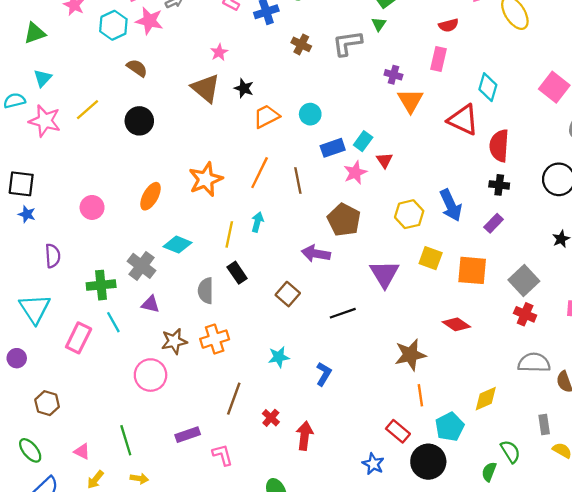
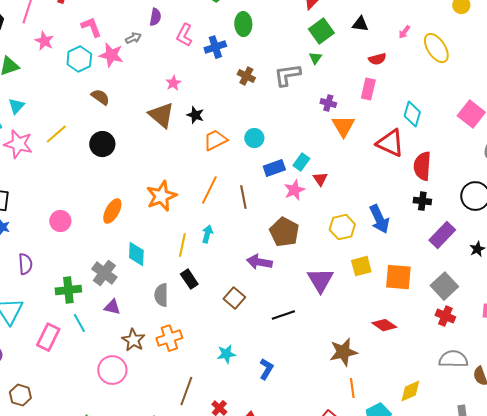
purple rectangle: (494, 223) -> (442, 235), moved, size x1.5
cyan diamond: (178, 245) -> (136, 254), turned 70
yellow square: (431, 258) -> (361, 266), turned -35
brown star: (174, 341) -> (133, 340), turned -30

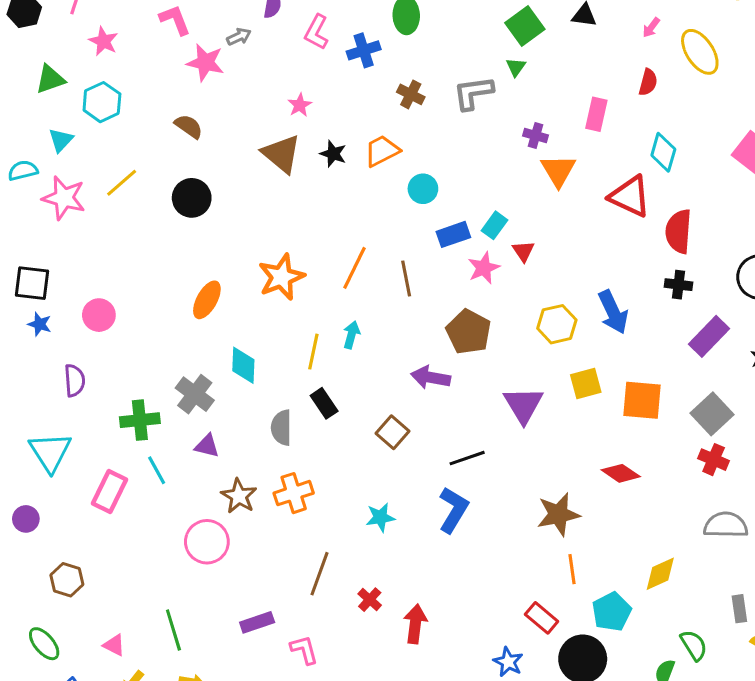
cyan hexagon: (79, 59) -> (102, 102), moved
red semicircle: (377, 59) -> (648, 82), moved, turned -60
orange trapezoid: (215, 140) -> (382, 151), moved
pink circle: (60, 221) -> (99, 315), moved
blue L-shape: (266, 369) -> (453, 510), moved, size x1.4

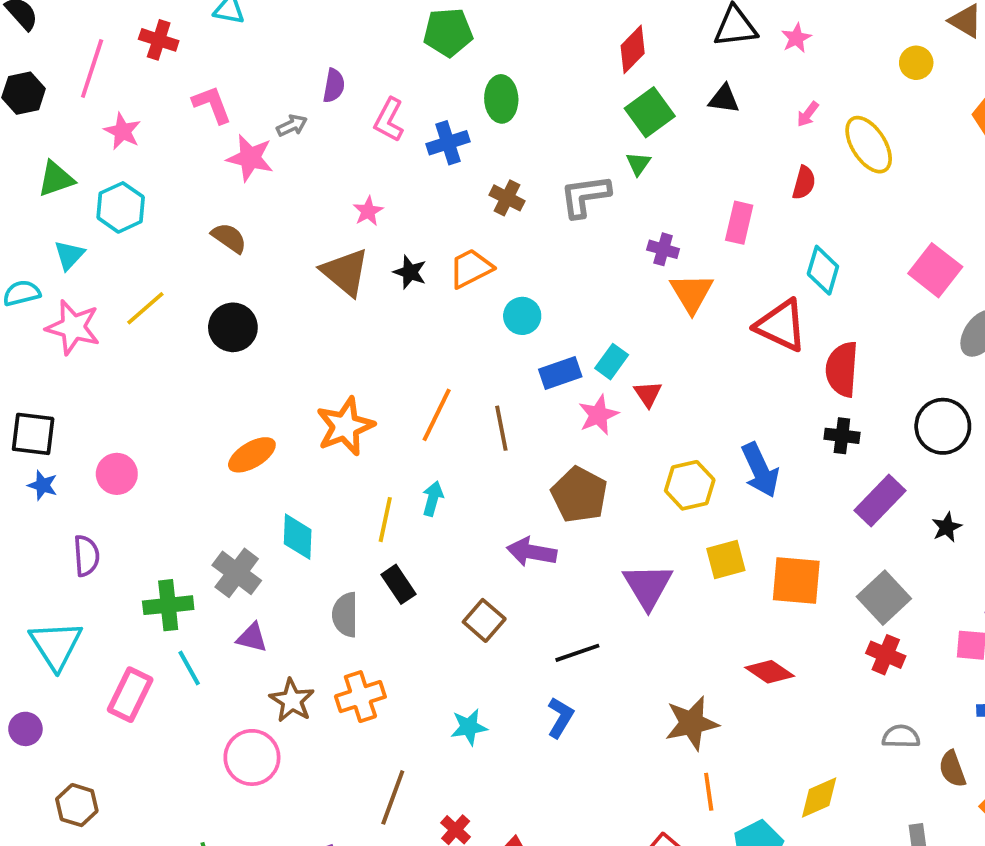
orange ellipse: (207, 300) -> (252, 455), turned 30
blue L-shape: (453, 510) -> (560, 717), size x0.7
gray semicircle: (726, 525) -> (901, 737), size x0.7

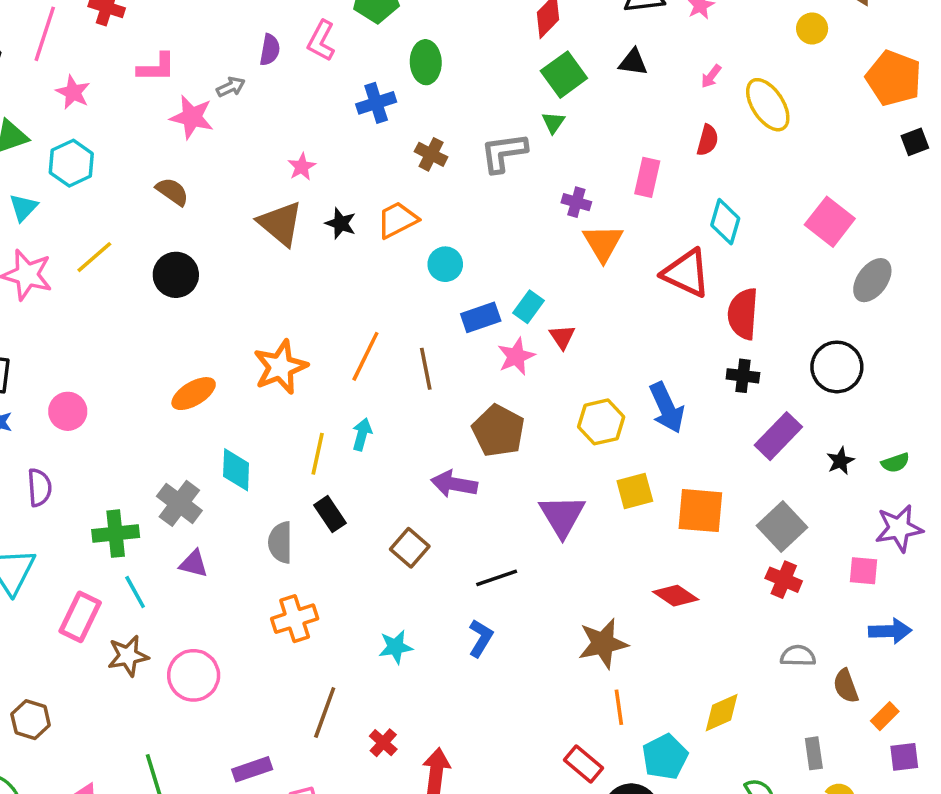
pink L-shape: (212, 105) -> (156, 67), turned 111
pink L-shape: (389, 120) -> (321, 41), moved
brown star: (292, 700) -> (128, 656), moved, turned 30

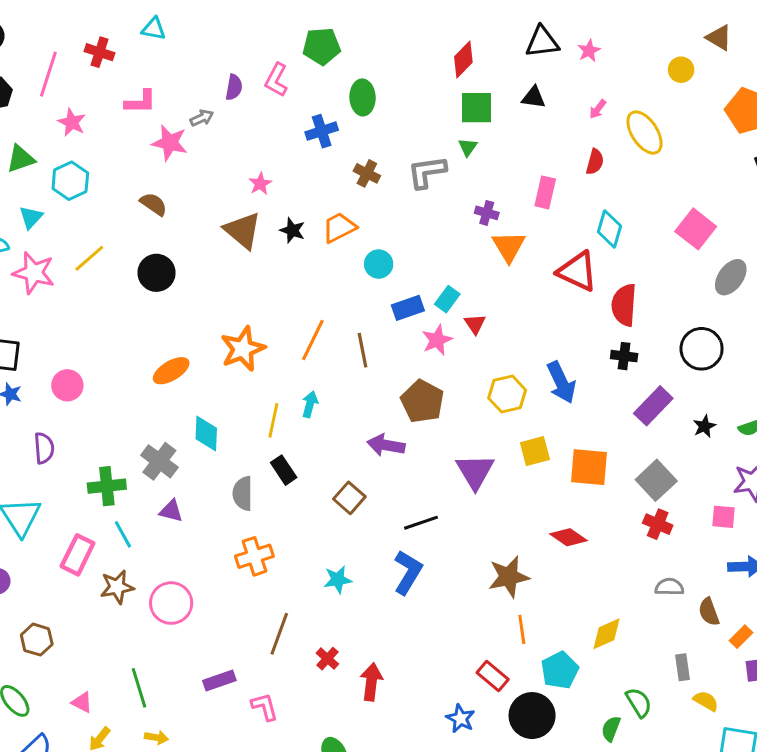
green square: (564, 75) -> (477, 108), turned 36
blue L-shape: (481, 638) -> (408, 572), size x1.4

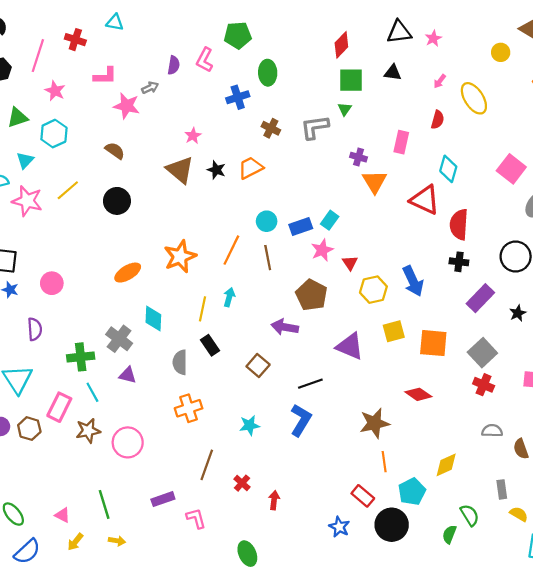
cyan circle: (379, 264) -> (267, 221), moved
red triangle: (475, 324) -> (350, 263), moved
purple triangle: (475, 472) -> (350, 346), turned -36
brown hexagon: (37, 640) -> (29, 429), moved
red arrow: (371, 682) -> (274, 500), size x0.7

